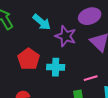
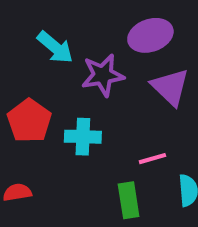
purple star: (66, 36) -> (103, 75), turned -30

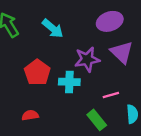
purple star: (103, 75) -> (87, 59), moved
green rectangle: (129, 200) -> (97, 120), turned -30

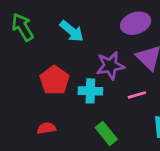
pink line: (111, 95) -> (137, 95), moved
green rectangle: (97, 120) -> (106, 133), moved

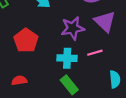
cyan cross: (90, 91) -> (67, 58), moved

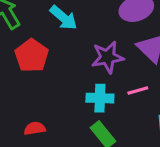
red pentagon: (26, 40) -> (32, 56), moved

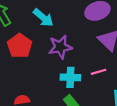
purple star: (108, 57) -> (60, 47), moved

